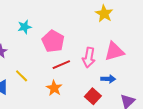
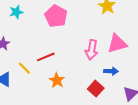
cyan star: (25, 27) -> (16, 12), moved
pink pentagon: (53, 41) -> (56, 16), moved
red line: (61, 65) -> (46, 57), moved

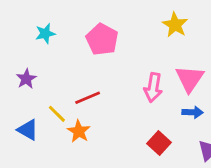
pink triangle: (117, 44) -> (190, 79), turned -40
blue arrow: (111, 71) -> (193, 112), moved
orange star: (57, 80) -> (79, 131), moved

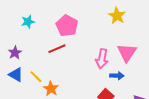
red line: (88, 98) -> (57, 49), moved
blue arrow: (193, 112) -> (117, 76), moved
blue triangle: (28, 130) -> (16, 75), moved

